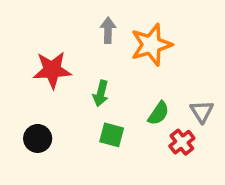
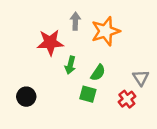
red star: (52, 70) -> (50, 42), moved
green semicircle: (158, 113) -> (98, 73), moved
green square: (112, 135) -> (88, 94), moved

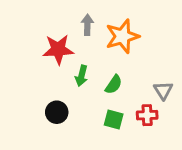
green square: (88, 94) -> (114, 119), moved
black circle: (26, 97) -> (57, 112), moved
red cross: (127, 99) -> (147, 115), turned 36

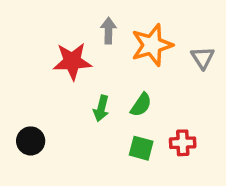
green arrow: (82, 76) -> (101, 108), moved
gray triangle: (163, 90) -> (203, 58), moved
black circle: (57, 112) -> (31, 141), moved

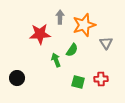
gray triangle: (203, 58) -> (106, 43), moved
green semicircle: (141, 105) -> (72, 50), moved
green arrow: (101, 108) -> (56, 60), turned 144

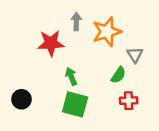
green semicircle: (72, 50) -> (118, 75), moved
green square: (78, 82) -> (75, 104), moved, size x1.5

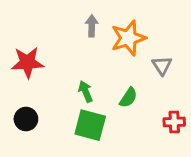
red star: (51, 43) -> (27, 62), moved
green semicircle: (118, 75) -> (128, 98), moved
red cross: (129, 101) -> (174, 122), moved

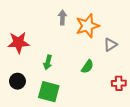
gray triangle: (162, 66) -> (110, 45), turned 32
green arrow: (86, 91) -> (48, 62), moved, turned -144
green square: (90, 125) -> (49, 92), moved

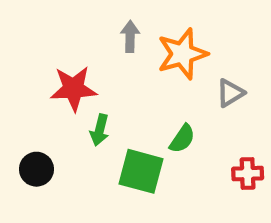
red star: (19, 43) -> (73, 89), moved
green square: (49, 92) -> (141, 171), moved

